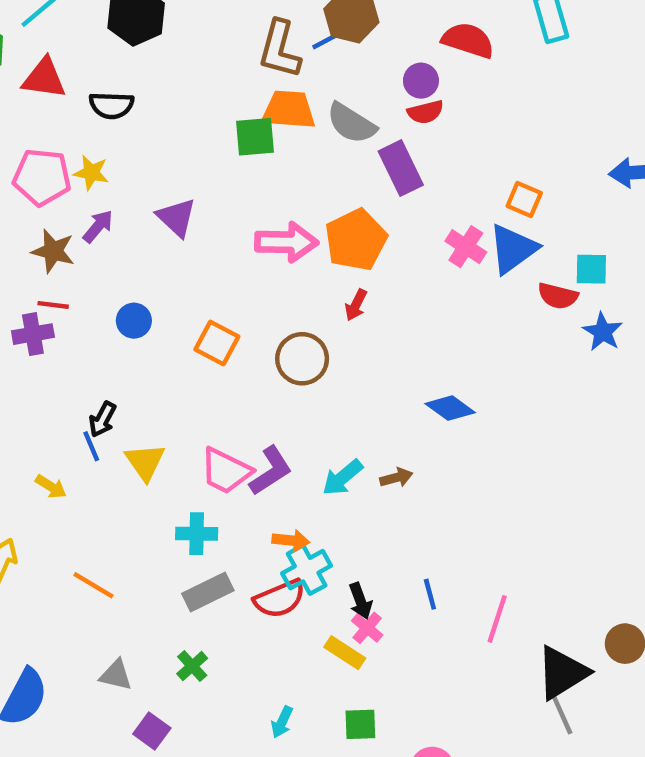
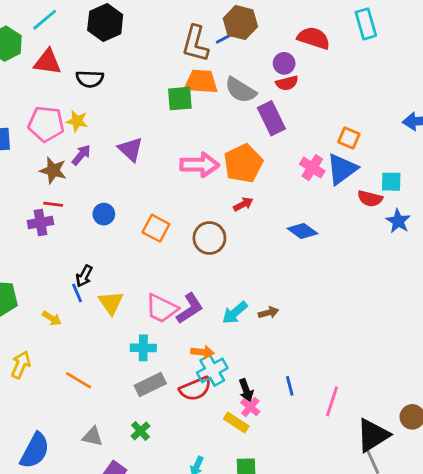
red arrow: (356, 305) -> (243, 204), turned -144
blue diamond: (450, 408) -> (302, 231), moved

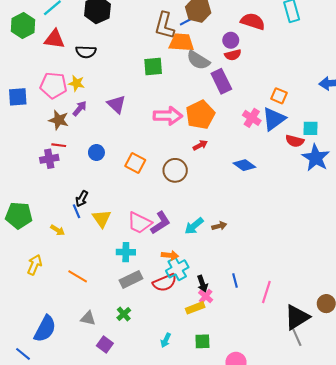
orange trapezoid: (201, 82) -> (181, 42), moved
blue star: (398, 221) -> (316, 158), size x1.5
yellow rectangle: (236, 423) -> (195, 308), turned -54

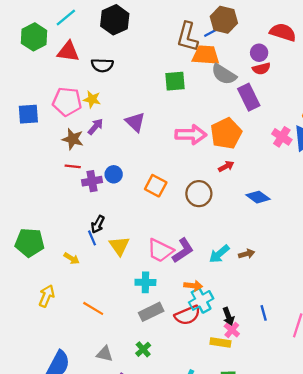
purple cross: (49, 159) -> (92, 181), moved
blue diamond: (244, 165) -> (258, 197), moved
yellow rectangle: (195, 308) -> (220, 342), turned 30

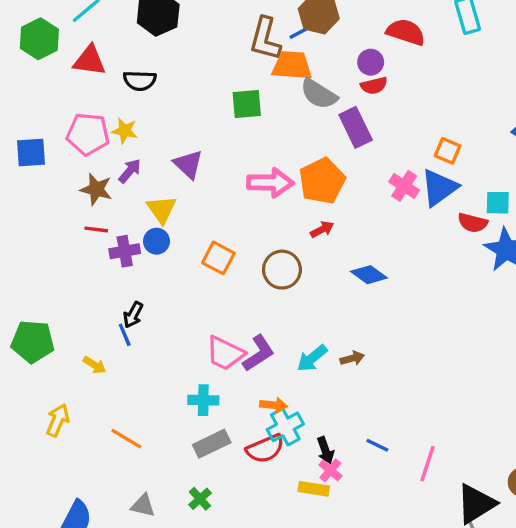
yellow triangle: (119, 246) -> (162, 209), moved
blue line: (264, 313) -> (377, 445), turned -49

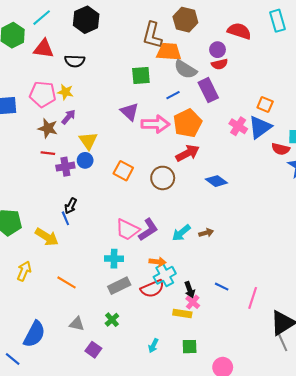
blue line: (300, 32) -> (173, 95), moved
purple triangle: (188, 164) -> (130, 112), moved
red arrow: (322, 229) -> (188, 153), size x1.6
yellow arrow: (95, 365) -> (47, 237), size x1.6

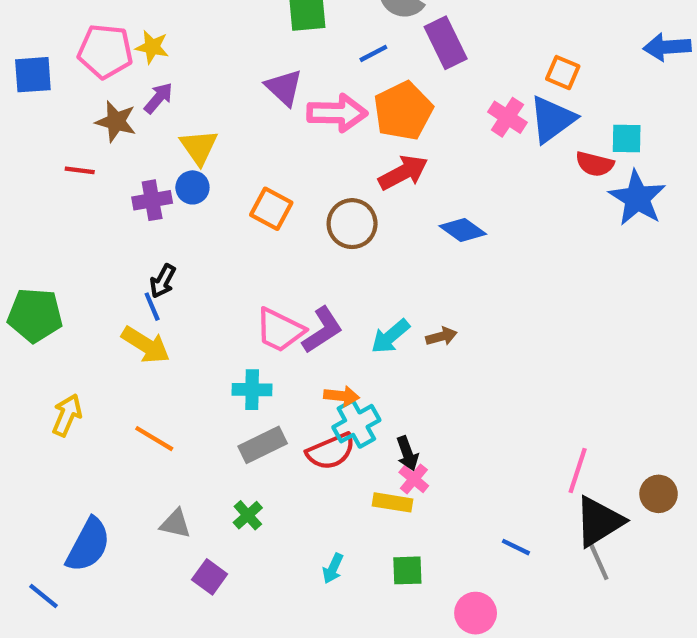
red line: (48, 153) -> (80, 170), moved
yellow arrow: (47, 237) -> (146, 345), moved
blue line: (222, 287) -> (516, 547), moved
pink line: (253, 298) -> (578, 470), moved

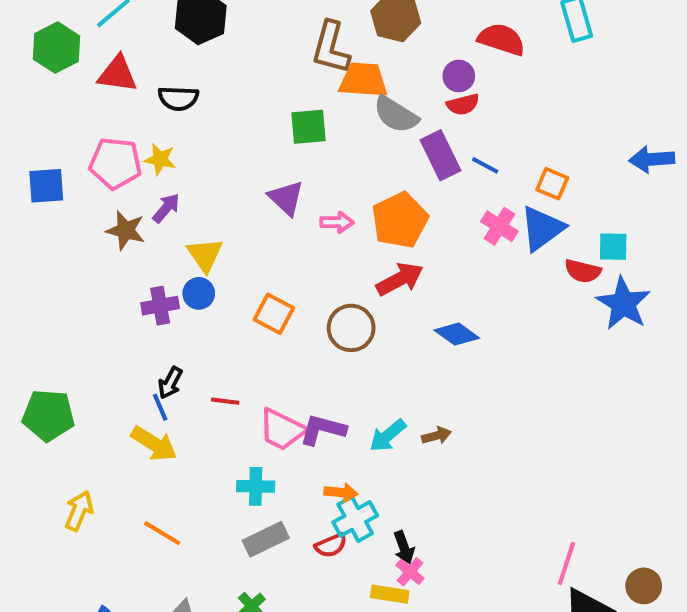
blue line: (373, 53) -> (485, 165), moved, turned 56
pink arrow: (337, 113) -> (337, 222), size x0.6
red line: (80, 170) -> (225, 401), moved
purple L-shape: (322, 330) -> (323, 430), turned -132
red semicircle: (331, 451) -> (331, 545), size x0.7

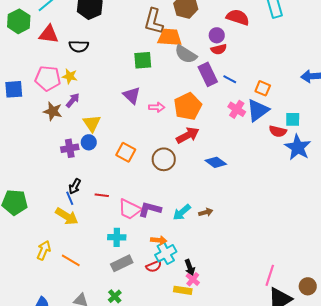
yellow arrow: (79, 511) -> (44, 250), moved

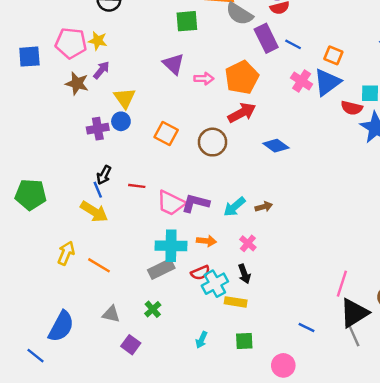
cyan cross: (117, 237) -> (171, 246), moved, size x1.4
cyan cross: (166, 253) -> (215, 284), moved
pink cross: (193, 279) -> (248, 243), moved

